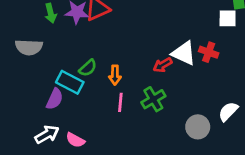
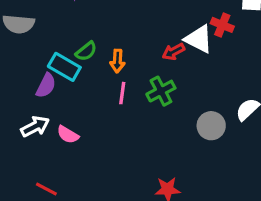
red cross: (209, 52) -> (222, 25), moved

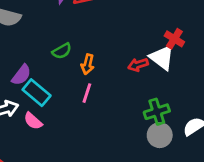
red cross: (222, 25) -> (174, 39), moved
cyan rectangle: (64, 67) -> (37, 93), moved
green cross: (161, 91) -> (157, 112), moved

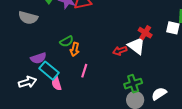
orange arrow: (88, 64) -> (75, 49), moved
purple semicircle: (21, 75) -> (38, 58), turned 35
pink semicircle: (33, 121) -> (57, 84), moved, turned 32

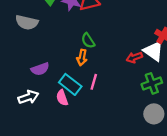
green semicircle: (67, 41) -> (88, 41), moved, turned 88
cyan rectangle: (49, 71) -> (70, 84), moved
green cross: (133, 84) -> (152, 83), moved

